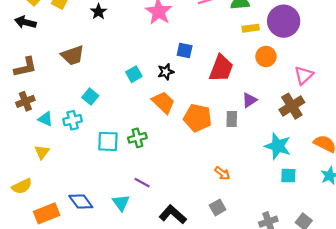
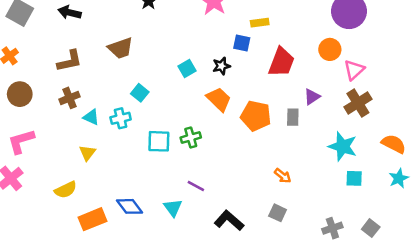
yellow rectangle: (251, 28) -> (260, 23), moved
pink triangle: (304, 75) -> (354, 70), moved
gray square: (218, 207) -> (278, 213), turned -35

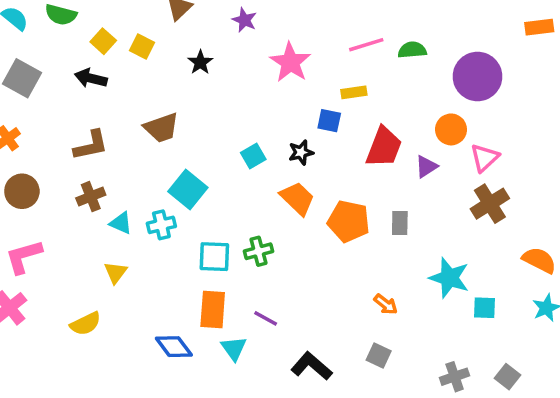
cyan square: (140, 93) -> (188, 190), size x1.5
purple triangle: (312, 97) -> (426, 167), moved
cyan star: (343, 146) -> (449, 278), moved
orange rectangle: (92, 219) -> (213, 310), moved, turned -64

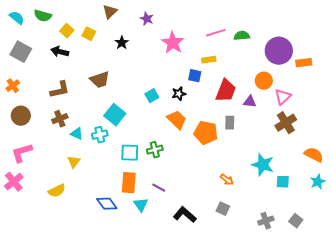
orange rectangle: (539, 27) -> (304, 63), moved
purple triangle: (426, 167) -> (250, 102), turned 40
gray rectangle: (400, 223) -> (230, 123), moved

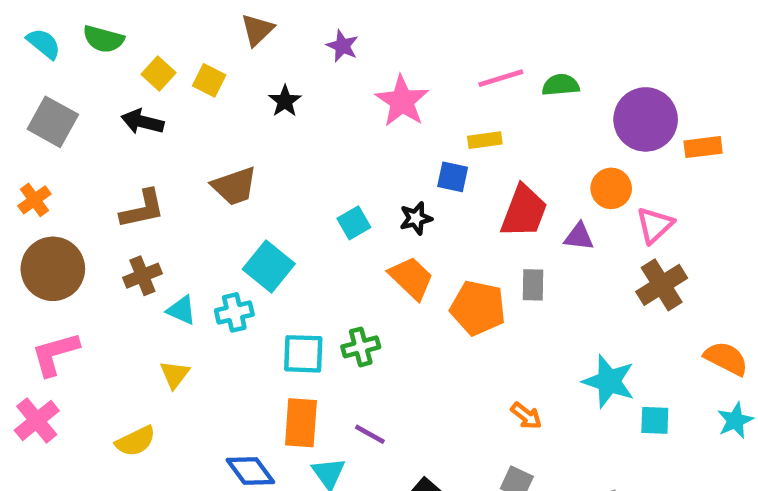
brown circle: (21, 116) -> (53, 269), size x1.4

